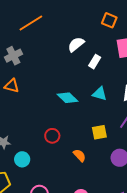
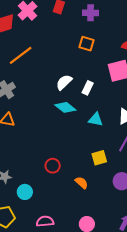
orange square: (109, 20) -> (87, 44), moved
white semicircle: (76, 44) -> (64, 82), moved
cyan diamond: (67, 98) -> (65, 107), moved

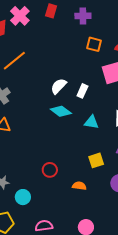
orange square: (87, 44) -> (94, 44), moved
orange semicircle: (82, 183) -> (79, 186), turned -32

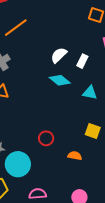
yellow square: (96, 160) -> (93, 131), turned 35
cyan circle: (23, 197) -> (18, 164), size x1.6

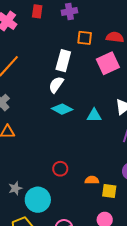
white rectangle: (82, 61) -> (63, 61), moved, size x1.5
yellow square: (93, 131) -> (109, 191), moved

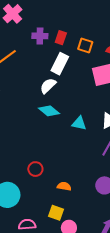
red rectangle: (37, 11) -> (61, 38), moved
purple cross: (69, 12) -> (40, 36), moved
yellow square: (109, 191) -> (56, 213), moved

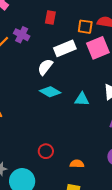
purple cross: (40, 36) -> (22, 35), moved, turned 35
orange square: (85, 46) -> (85, 27), moved
white rectangle: (60, 64) -> (65, 48), moved, turned 50

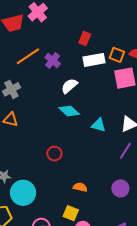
purple cross: (22, 35) -> (53, 60), moved
white rectangle: (65, 48) -> (94, 60), moved
red circle: (46, 151) -> (54, 154), moved

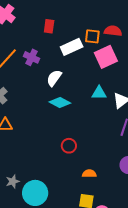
red rectangle: (85, 39) -> (49, 26), moved
cyan triangle: (99, 125) -> (99, 93), moved
red circle: (54, 154) -> (69, 146), moved

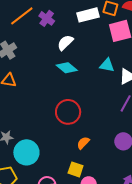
red circle: (69, 146) -> (68, 112), size x1.6
orange semicircle: (89, 174) -> (83, 143), turned -56

